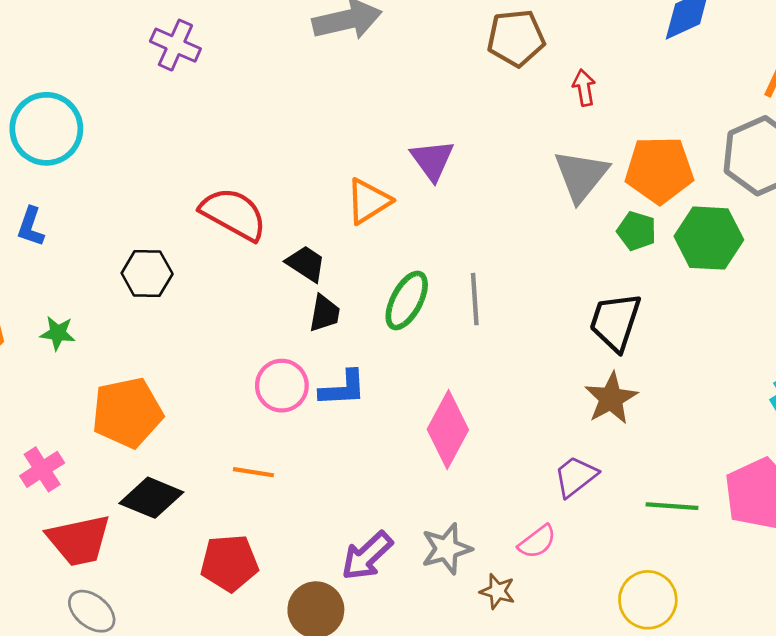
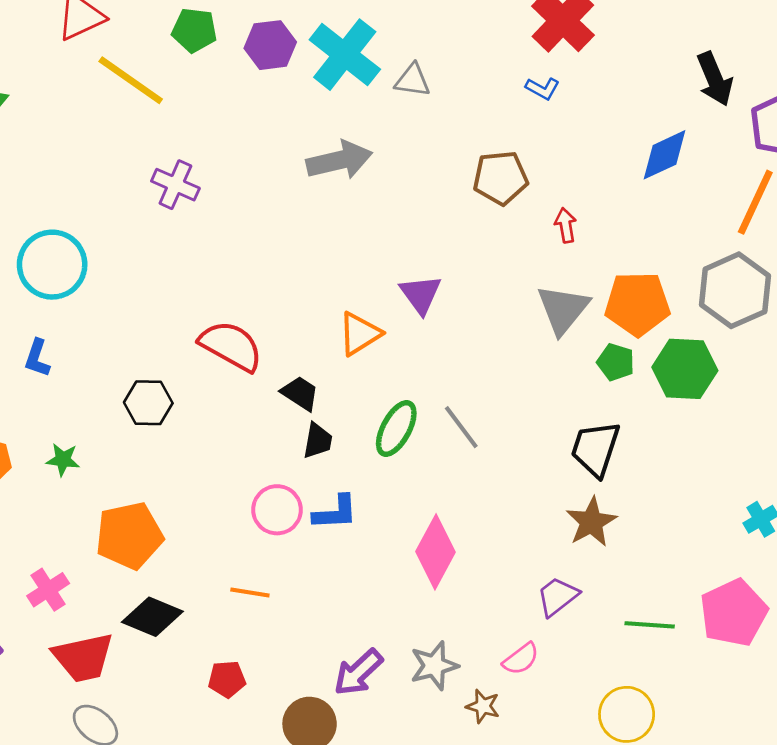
gray line: (475, 299) -> (461, 427), turned -33
red pentagon: (229, 563) -> (227, 679), size x0.7

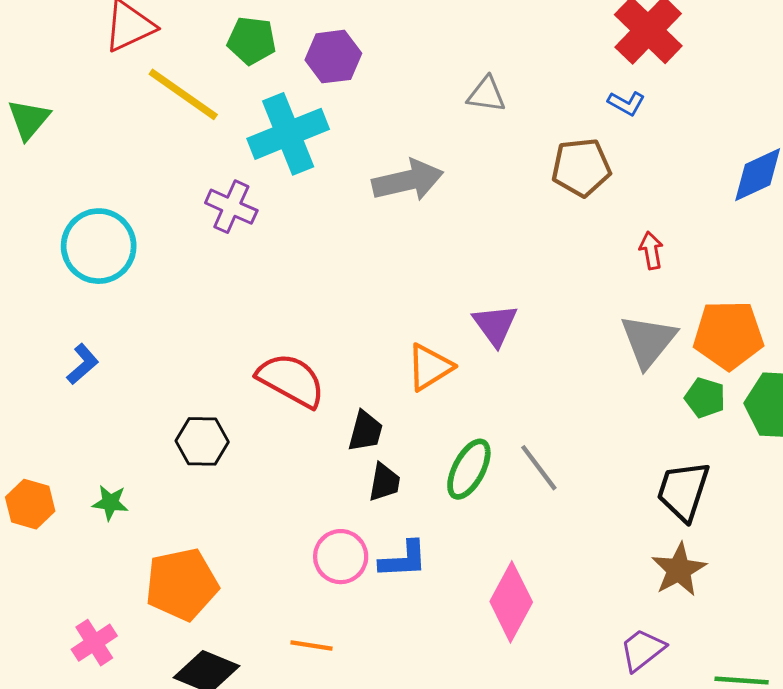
cyan cross: (345, 55) -> (288, 134), moved, turned 30
brown pentagon: (501, 178) -> (581, 167), moved
cyan circle: (52, 265) -> (99, 246), moved
blue L-shape: (37, 358) -> (83, 364), moved, turned -150
black trapezoid: (300, 393) -> (365, 431), turned 72

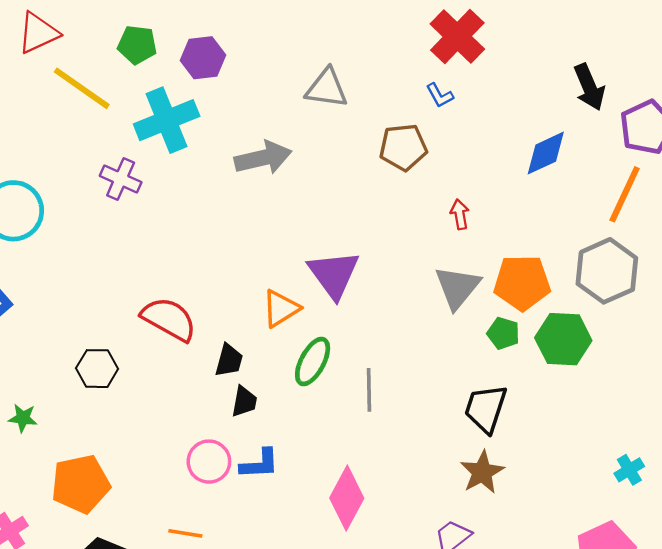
gray triangle: (486, 94) -> (327, 88), size x1.4
blue L-shape: (626, 103) -> (440, 95), turned 32
purple triangle: (495, 325) -> (334, 274), size x1.4
gray line: (539, 468) -> (369, 390), turned 36
green ellipse: (469, 469) -> (313, 361), moved

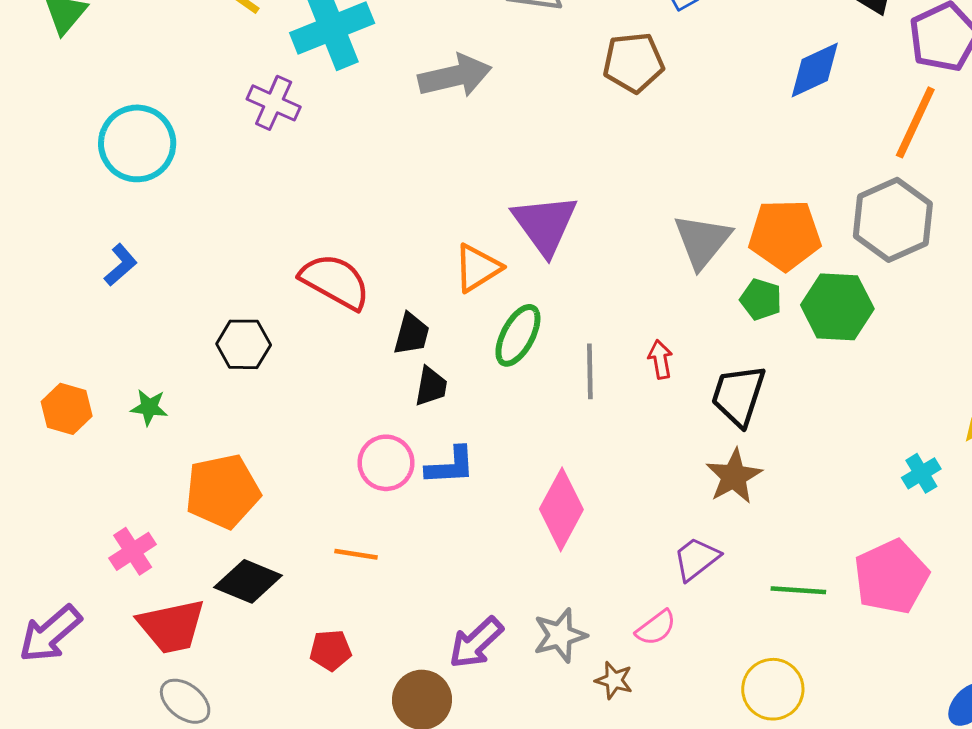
red arrow: (460, 214) -> (660, 359), moved

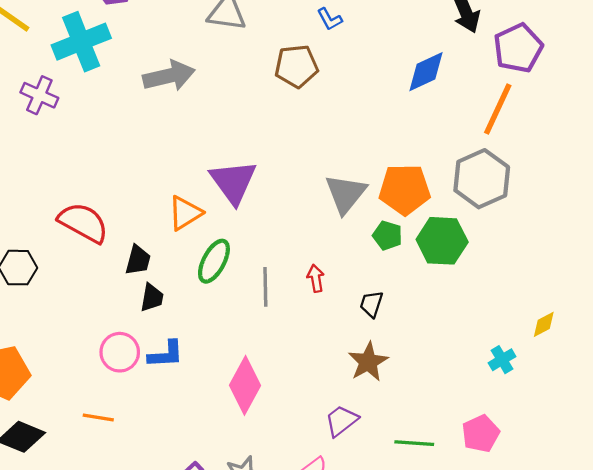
black trapezoid: (738, 395) -> (371, 304), size x0.6
pink pentagon: (891, 577) -> (481, 434), size x0.7

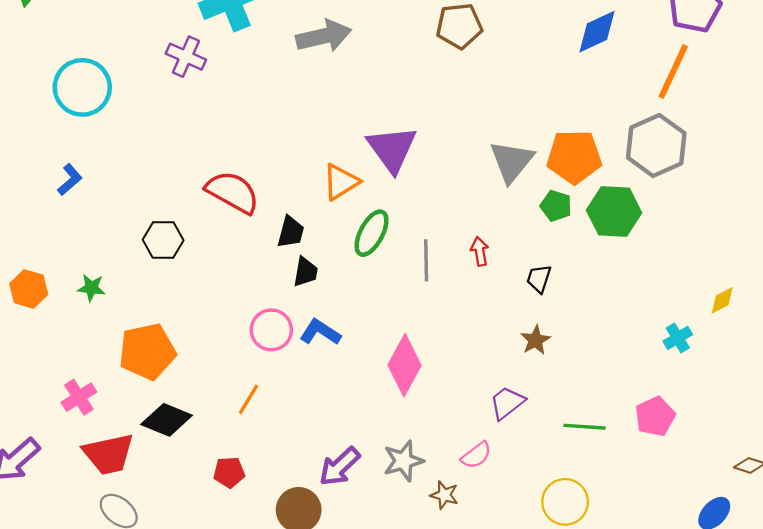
blue L-shape: (166, 354) -> (320, 332), turned -144
brown star: (368, 362) -> (535, 340), size x0.7
orange line: (98, 418) -> (249, 399), turned -68

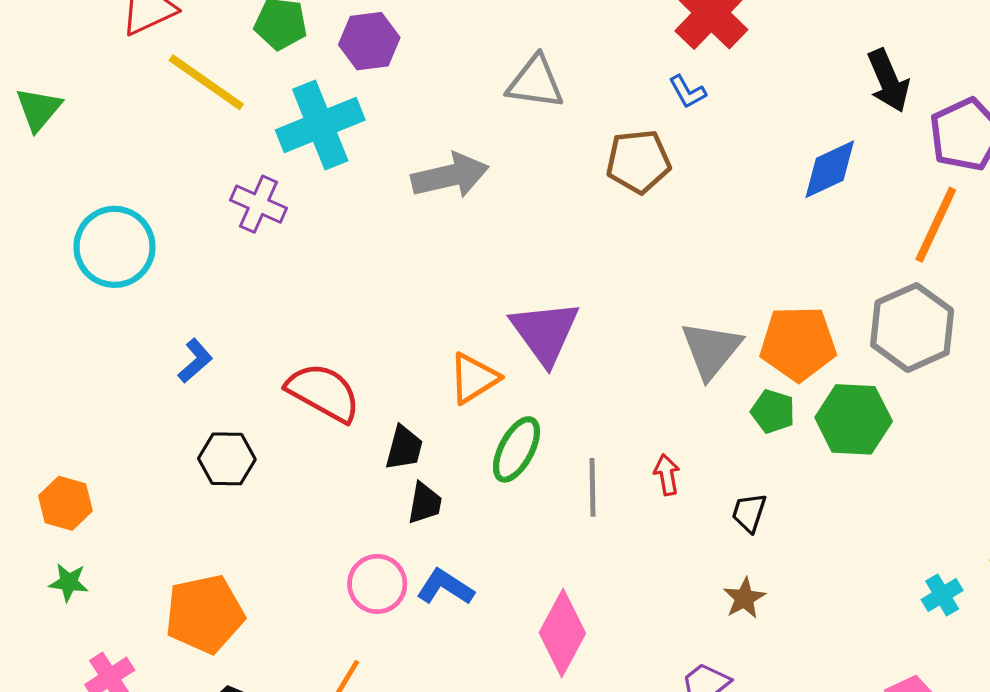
blue L-shape: (70, 180) -> (195, 361), moved
green star: (91, 288) -> (69, 582), moved
orange hexagon: (29, 289) -> (65, 503), moved

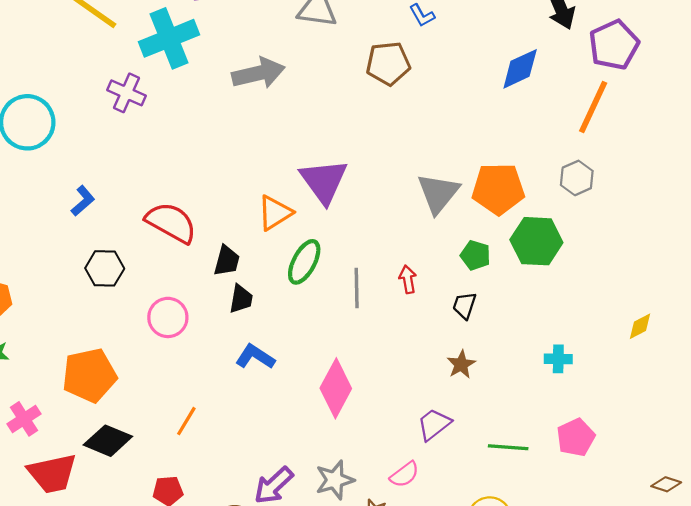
gray hexagon: (912, 328) -> (577, 178), size x0.6
green pentagon: (773, 411) -> (475, 255), moved
pink circle: (377, 584) -> (168, 317), moved
cyan cross: (942, 595) -> (558, 359), moved, turned 32

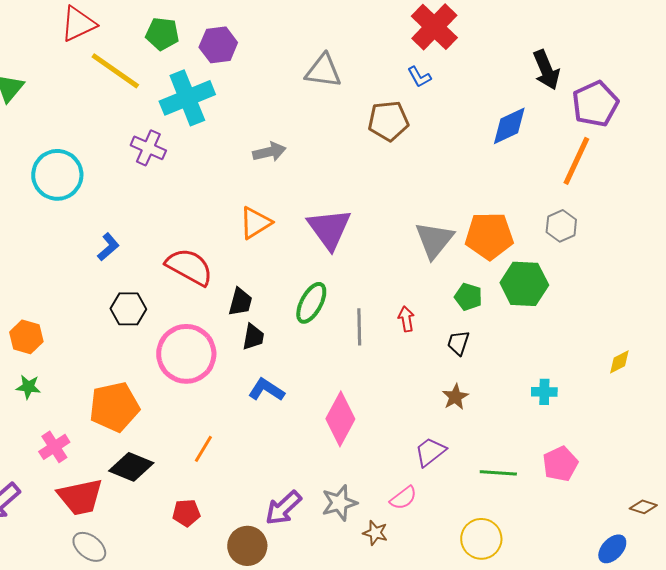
gray arrow: (258, 73) -> (269, 152), moved, size x0.7
orange triangle: (275, 213) -> (255, 223), moved
pink circle: (168, 317) -> (186, 354), size x1.6

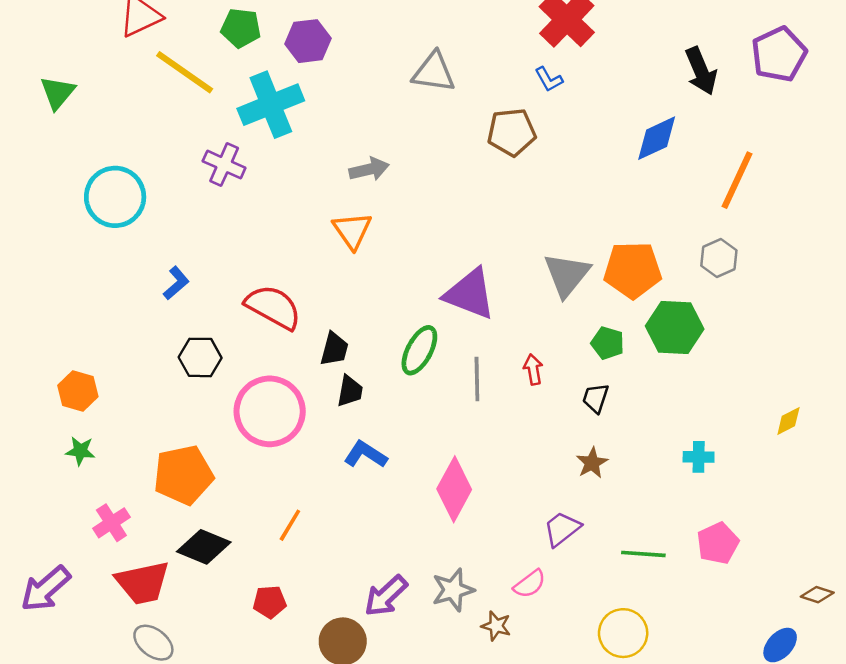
purple pentagon: (595, 104) -> (779, 54), moved
orange triangle: (255, 223) -> (352, 230), moved, turned -33
purple triangle: (329, 229) -> (470, 294), moved, turned -33

